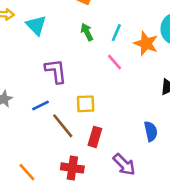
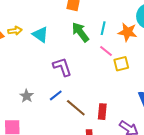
green arrow: (87, 32) -> (80, 32), size x1.5
yellow square: (86, 104) -> (121, 64), moved

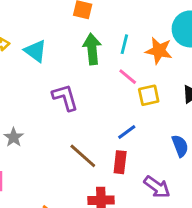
green arrow: (80, 32) -> (92, 49), turned 30
blue line: (56, 95) -> (127, 132), moved

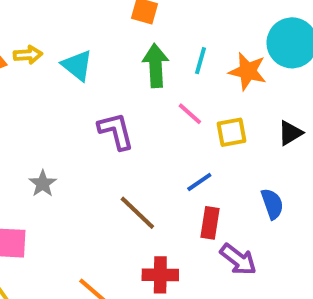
pink line: (128, 77) -> (190, 114), moved
red rectangle: (120, 162) -> (210, 223), moved

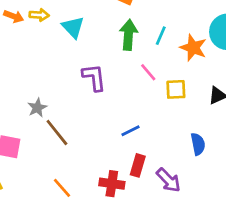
blue line: (199, 182) -> (130, 131), moved
brown line: (137, 213) -> (57, 132), moved
red rectangle: (210, 223) -> (138, 165), moved

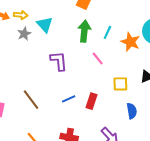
yellow square: (176, 89) -> (120, 84), moved
gray star: (37, 108) -> (24, 34), moved
blue line: (130, 131) -> (69, 99), moved
red rectangle: (138, 165) -> (92, 101), moved

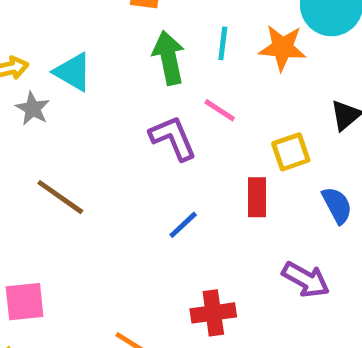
purple L-shape: (59, 61) -> (173, 138), moved
brown line: (31, 100) -> (60, 197), moved
red rectangle: (92, 101) -> (257, 197), moved

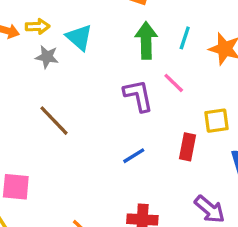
gray star: (33, 109) -> (47, 57), turned -30

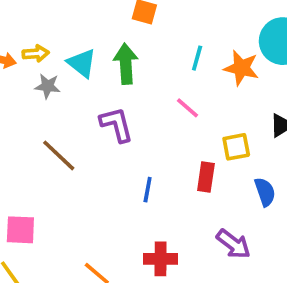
green arrow: (146, 40) -> (126, 64), moved
purple L-shape: (138, 96) -> (116, 125), moved
blue line: (134, 156) -> (148, 190), turned -45

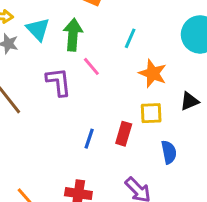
orange star: (241, 68) -> (153, 73), moved
pink line: (187, 108) -> (91, 66), moved
blue line: (148, 190) -> (89, 139), moved

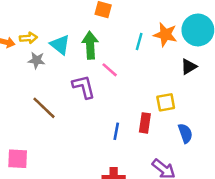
orange star: (153, 73) -> (165, 35), moved
black triangle: (189, 101) -> (189, 67), moved

